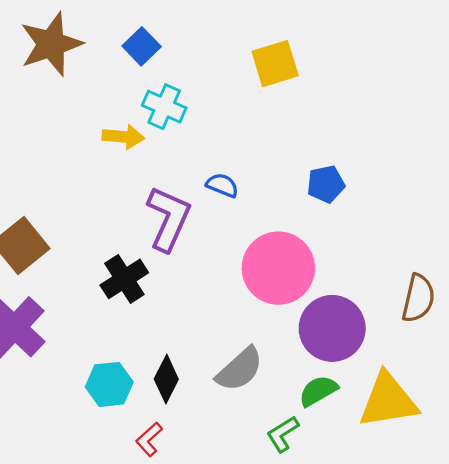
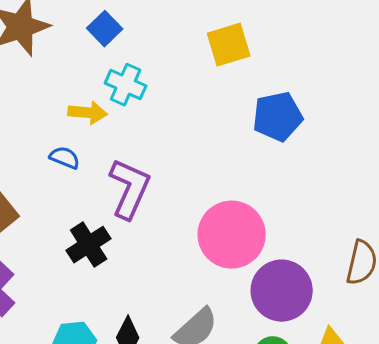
blue pentagon: (326, 184) -> (278, 117), moved, size x1.4
blue semicircle: (222, 185) -> (65, 158), moved

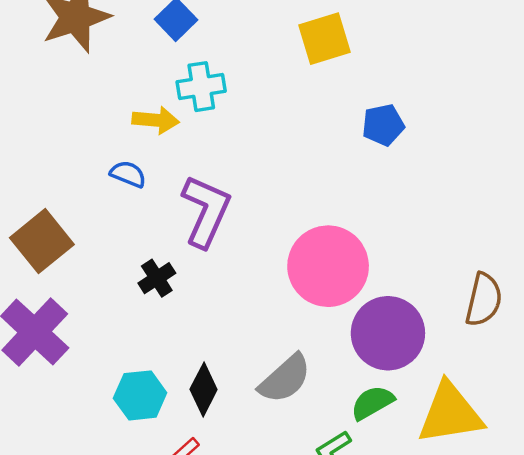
cyan cross: (126, 85) -> (201, 87), turned -33
blue pentagon: (278, 117) -> (383, 125), size x0.7
black cross: (89, 245) -> (157, 278), size x0.7

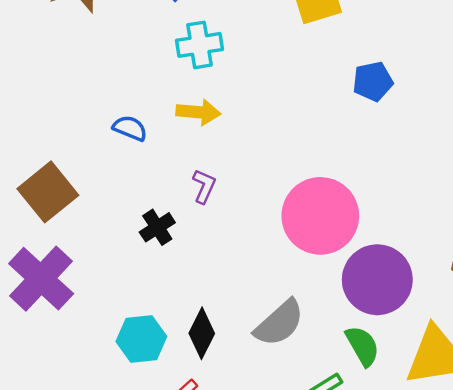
yellow arrow: (156, 120) -> (198, 112), moved
purple L-shape: (206, 211) -> (204, 186), moved, size x0.5
green semicircle: (372, 403) -> (362, 346), turned 90

